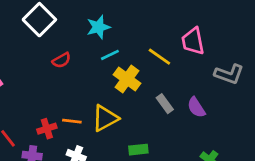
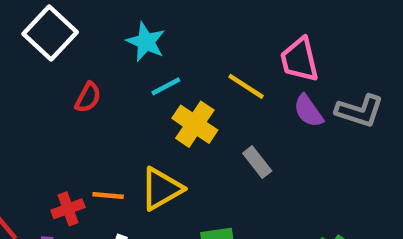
cyan star: (98, 27) -> (146, 42), turned -30
red semicircle: (62, 60) -> (88, 98), turned -30
purple semicircle: (196, 107) -> (308, 111), moved

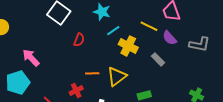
purple semicircle: (308, 111) -> (170, 38), moved
gray L-shape: (360, 111) -> (200, 44), moved
orange line: (108, 195) -> (92, 73), moved

